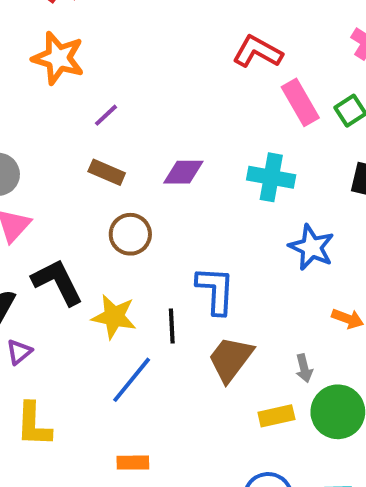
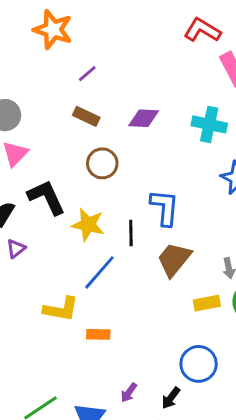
yellow L-shape: (34, 424) -> (61, 309), moved, turned -84

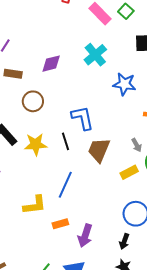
cyan cross: (209, 124) -> (95, 55), turned -35
blue line: (99, 272) -> (65, 185), moved
orange rectangle: (98, 334) -> (60, 224), moved
purple arrow: (129, 393) -> (85, 236), moved, size x1.6

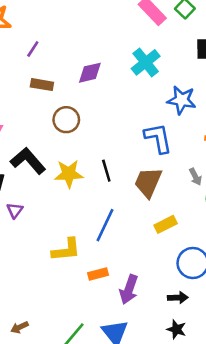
blue L-shape: (83, 118) -> (158, 138), moved
yellow rectangle: (129, 172) -> (166, 224), moved
black arrow: (124, 241) -> (178, 298), turned -112

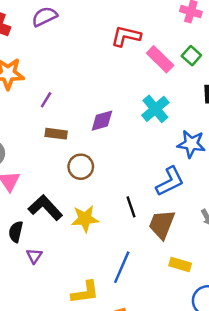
blue L-shape: (158, 138) -> (170, 181), turned 76
black line: (106, 171) -> (131, 207), moved
yellow rectangle: (166, 224) -> (180, 264), turned 45

